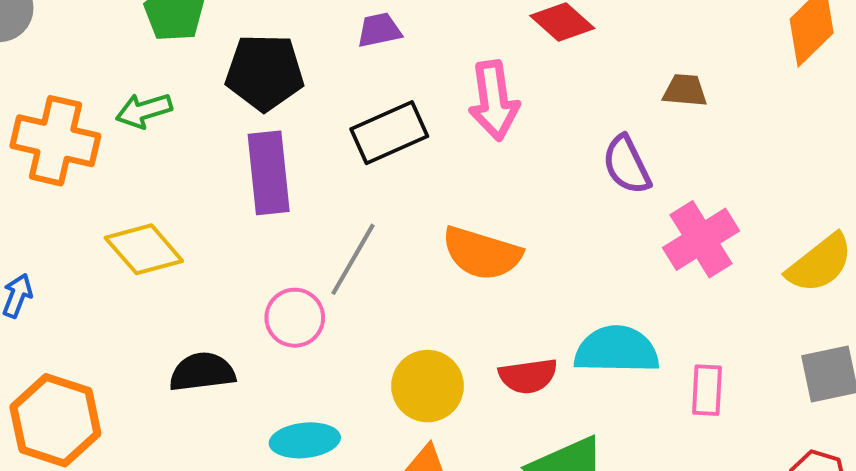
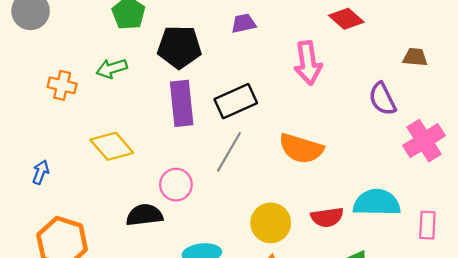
black rectangle: (389, 133) -> (236, 101), moved
orange cross: (55, 141) -> (62, 85), size x0.6
pink circle: (295, 318) -> (176, 185), moved

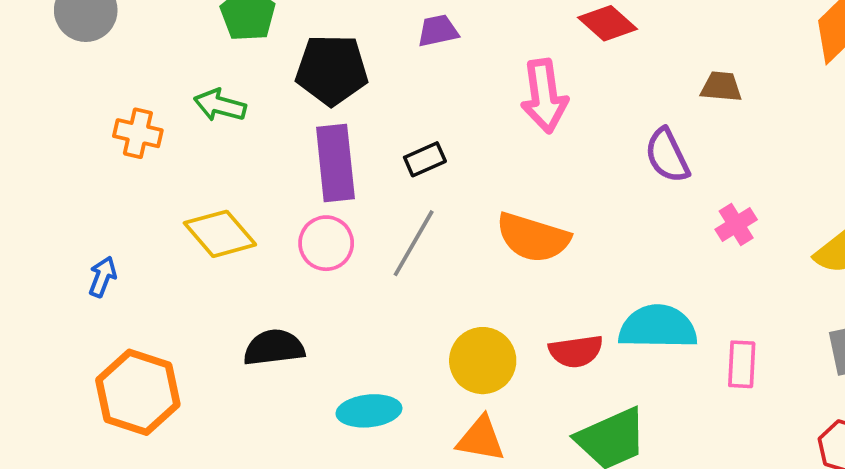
green arrow: (112, 68) -> (220, 105), turned 32
black rectangle: (236, 101) -> (425, 159), size x0.6
pink cross: (424, 141) -> (736, 225), size x0.6
pink circle: (176, 185) -> (326, 243), moved

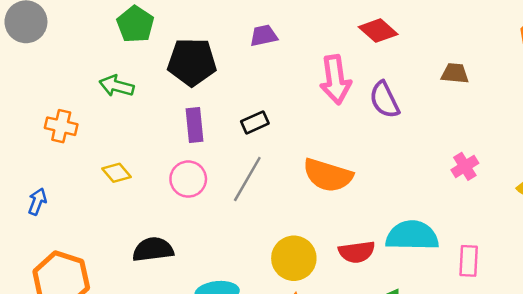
orange cross: (138, 133) -> (61, 126), moved
purple semicircle: (667, 156) -> (384, 100), moved
purple rectangle: (335, 163) -> (195, 125), size x0.7
yellow diamond: (220, 234) -> (117, 173), size x0.6

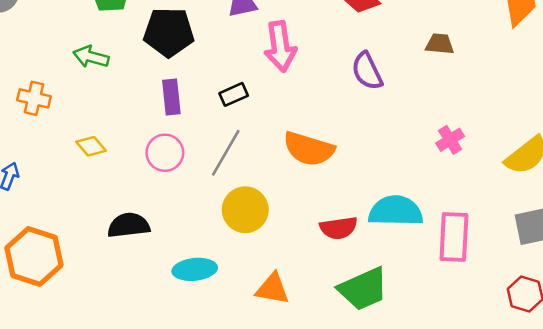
pink arrow: (335, 80) -> (280, 46), moved
yellow circle: (294, 258) -> (245, 210), moved
pink rectangle: (469, 261) -> (454, 237), size x1.5

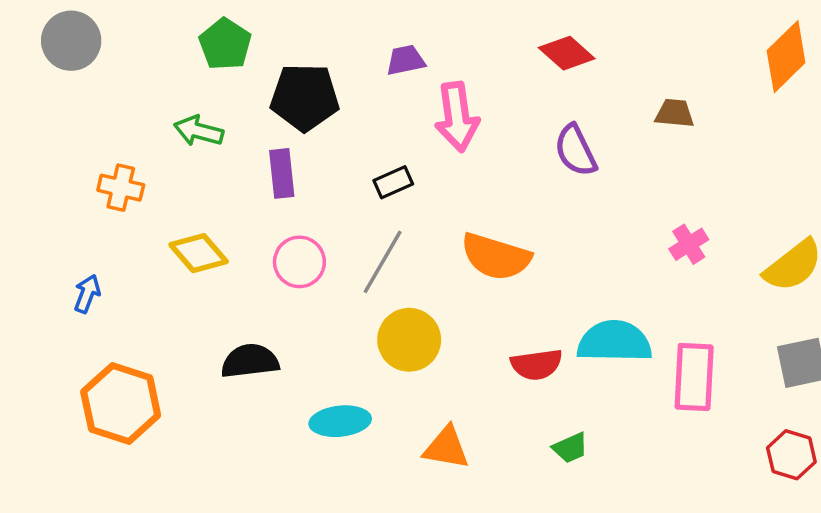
purple rectangle: (171, 97) -> (282, 173), moved
yellow diamond: (91, 146) -> (199, 253), size x1.4
green trapezoid: (363, 289) -> (570, 448), size x0.5

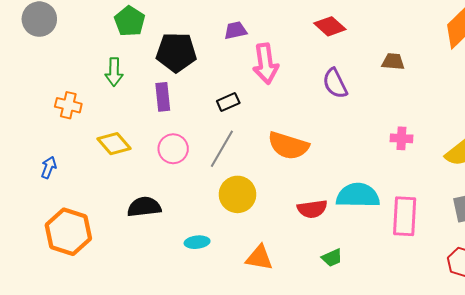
green arrow: (199, 131) -> (114, 72), turned -104
pink cross: (689, 244) -> (401, 138), turned 35
cyan ellipse: (340, 421) -> (197, 242), size x0.7

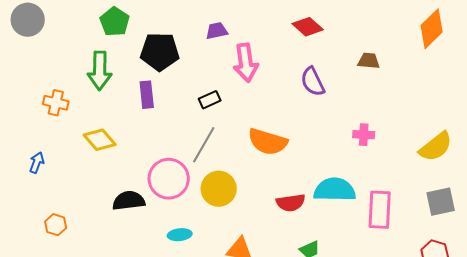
green arrow: (114, 72) -> (100, 71), size x1.4
pink cross: (401, 138) -> (364, 135), moved
pink circle: (173, 149) -> (169, 179), moved, size x1.4
orange hexagon: (68, 232) -> (56, 225), size x0.5

